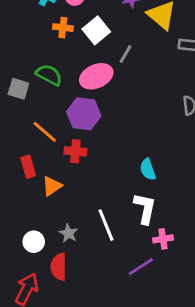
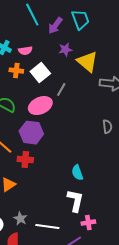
white line: (106, 225) -> (47, 227), moved, turned -60

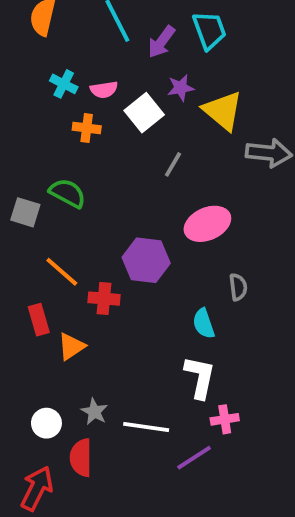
white square: (40, 73) -> (144, 113), moved
pink ellipse: (40, 106) -> (207, 224), moved
gray semicircle: (107, 127) -> (238, 287), moved
purple hexagon: (31, 133) -> (146, 260), moved

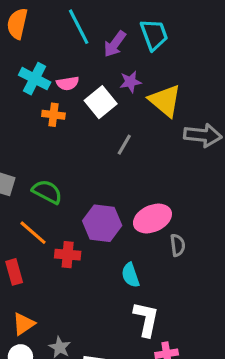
cyan cross: (64, 84) -> (35, 79), size x1.4
green semicircle: (68, 193) -> (47, 192), moved
pink ellipse: (207, 224) -> (152, 218), moved
cyan semicircle: (204, 323) -> (130, 275), moved
orange triangle: (71, 346) -> (24, 324), moved

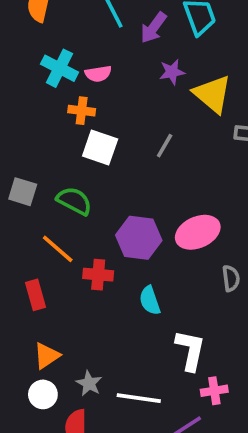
white square: (101, 102) -> (100, 147), moved, turned -32
gray semicircle: (178, 245) -> (231, 278), moved
cyan semicircle: (130, 275) -> (150, 300), moved

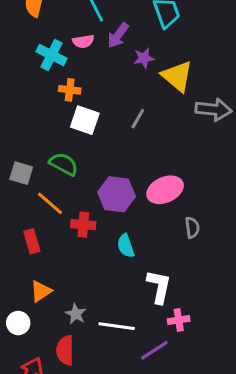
purple arrow: (154, 28) -> (118, 35), moved
pink semicircle: (98, 74) -> (83, 41), moved
gray square: (23, 192) -> (21, 173), moved
white circle: (43, 394) -> (18, 323), moved

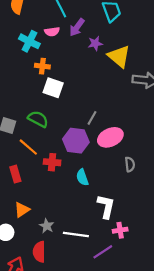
gray line: (138, 119) -> (92, 118), moved

